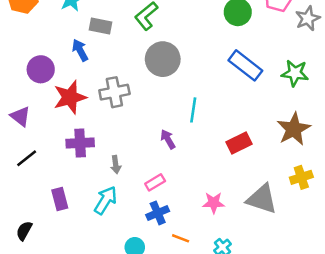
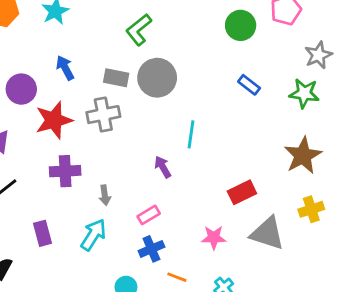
gray star: (308, 18) -> (318, 55), moved
gray rectangle: (100, 26) -> (116, 78), moved
blue rectangle: (245, 65) -> (249, 85), size x0.6
red rectangle: (239, 143) -> (242, 192), moved

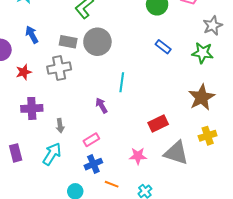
red star: (54, 120) -> (24, 72), size x0.6

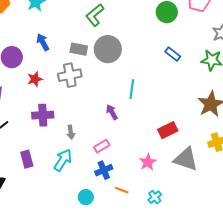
pink star: (138, 156) -> (148, 162), turned -30

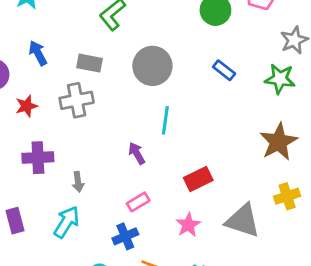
gray circle: (108, 49) -> (152, 66), moved
red rectangle: (168, 130) -> (198, 179), moved
pink rectangle: (102, 146) -> (138, 202), moved

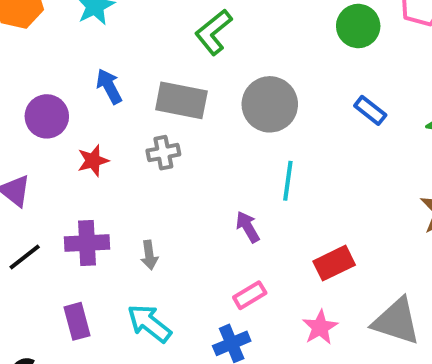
gray rectangle: (89, 63) -> (181, 100), size x1.4
gray cross: (77, 100) -> (163, 153), size x0.7
purple cross: (38, 158) -> (87, 243), moved
gray arrow: (78, 182) -> (149, 255), moved
cyan arrow: (67, 222) -> (149, 323), turned -84

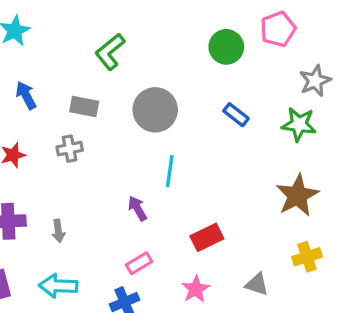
gray rectangle: (181, 100) -> (84, 107), size x0.7
gray triangle: (396, 321) -> (257, 284), size x0.6
cyan arrow: (149, 323) -> (58, 286), turned -36

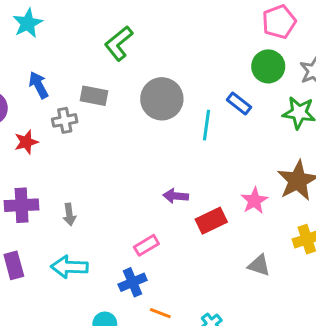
green circle: (226, 47) -> (268, 66), moved
gray cross: (70, 149) -> (65, 120), moved
cyan line: (170, 171) -> (207, 125), moved
purple arrow: (137, 208) -> (176, 196), moved, turned -55
pink star: (196, 289) -> (254, 201), moved

